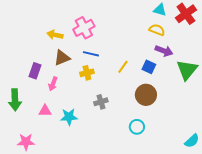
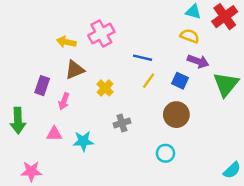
blue line: (91, 54) -> (142, 58), moved
yellow cross: (87, 73) -> (105, 88), turned -32

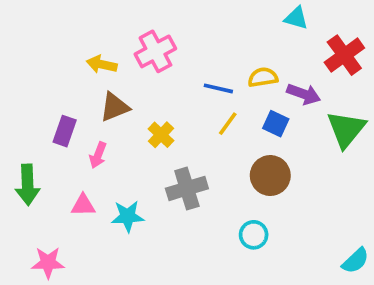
red cross: (225, 17) -> (344, 55), moved
yellow semicircle: (190, 36) -> (263, 77), moved, turned -30
gray cross: (122, 123) -> (187, 188), size x1.5

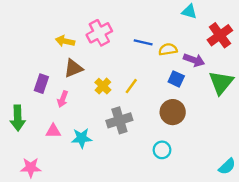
blue line: (218, 88) -> (143, 42), moved
yellow line: (228, 124) -> (131, 86), moved

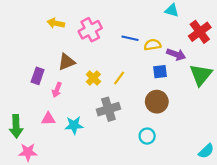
yellow arrow: (65, 41) -> (56, 23), moved
blue square: (176, 79) -> (160, 72), turned -32
green arrow: (18, 118) -> (16, 126), moved

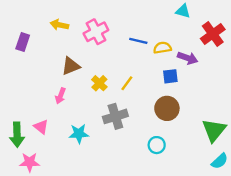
green triangle: (201, 75) -> (214, 130), moved
purple rectangle: (38, 76) -> (23, 42), moved
pink triangle: (48, 119) -> (41, 127), moved, turned 40

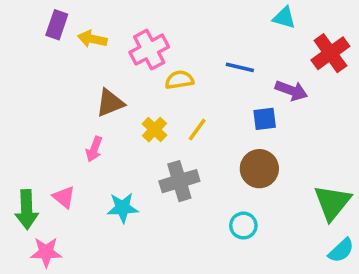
blue line: (138, 41) -> (240, 67), moved
purple rectangle: (23, 42) -> (57, 25), moved
yellow semicircle: (162, 48) -> (179, 80), moved

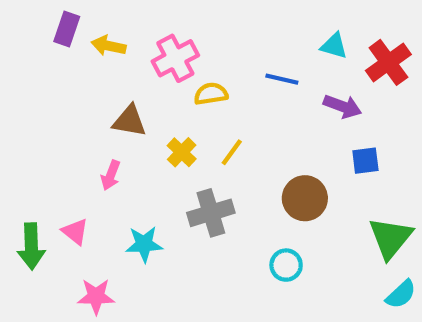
cyan triangle: (284, 18) -> (334, 46), moved
brown triangle: (110, 103) -> (129, 121), turned 32
blue square: (265, 119) -> (365, 161), moved
pink star: (46, 252) -> (96, 296), moved

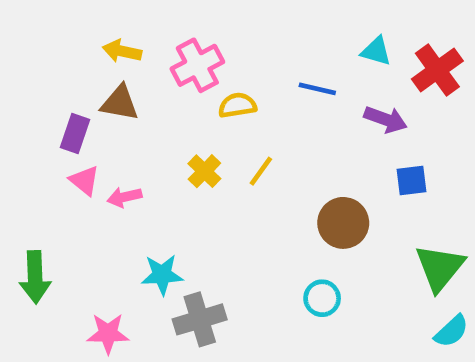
purple rectangle: (67, 29) -> (75, 134), moved
brown triangle: (129, 121) -> (120, 103), moved
pink arrow: (111, 175) -> (124, 197), turned 56
gray cross: (211, 213) -> (200, 319), moved
pink triangle: (75, 232) -> (84, 181), moved

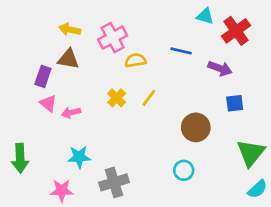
cyan triangle: (376, 51) -> (205, 16), moved
red cross: (437, 70) -> (236, 31), moved
cyan star: (162, 275) -> (79, 157), moved

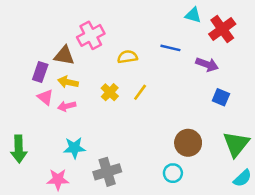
yellow arrow: (70, 29) -> (68, 82), moved
pink cross: (113, 38) -> (91, 35), moved
blue square: (235, 103) -> (221, 97), turned 30
brown circle: (196, 127) -> (188, 143), moved
cyan circle: (184, 170) -> (173, 173), moved

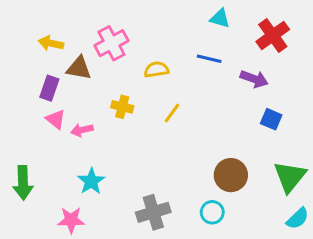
cyan triangle: (193, 15) -> (220, 18), moved
yellow arrow: (68, 82) -> (51, 43), moved
yellow cross: (110, 92) -> (122, 107), moved, turned -30
cyan star: (74, 148) -> (91, 181), turned -30
gray cross: (107, 172) -> (153, 212), moved

